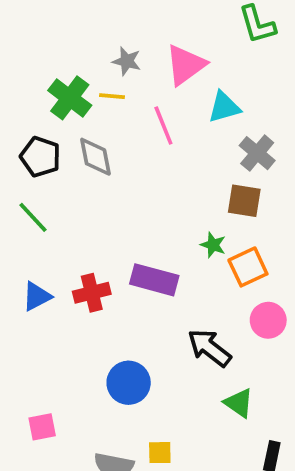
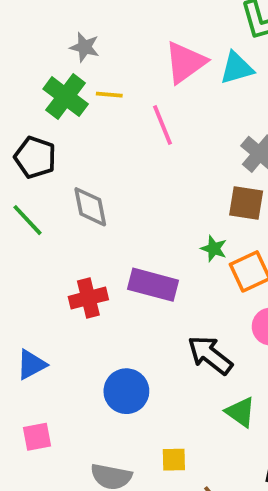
gray star: (127, 61) -> (85, 47), moved
cyan triangle: (224, 107) -> (237, 68), moved
gray diamond: (95, 157) -> (90, 207), moved
blue triangle: (37, 296) -> (31, 365), moved
yellow square: (160, 453) -> (174, 460), moved

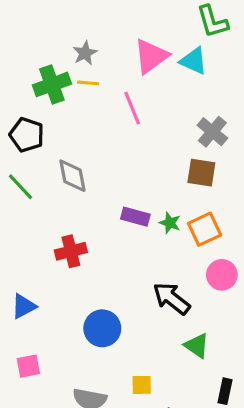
gray star: (85, 47) -> (85, 53), moved, turned 30
cyan triangle: (237, 68) -> (194, 61), turned 40
green cross: (66, 97) -> (52, 84), turned 33
green star: (214, 249) -> (170, 223), moved
purple rectangle: (153, 285) -> (135, 217), moved, size x0.7

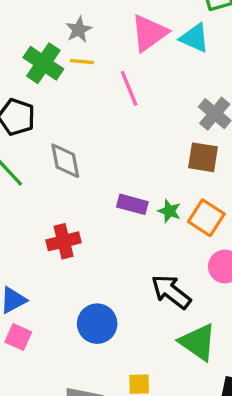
green cross: (52, 84) -> (43, 63), turned -36
orange square: (205, 229) -> (206, 218), turned -32
green triangle: (197, 346) -> (198, 342), size x1.4
pink square: (28, 366) -> (18, 337), moved, turned 35

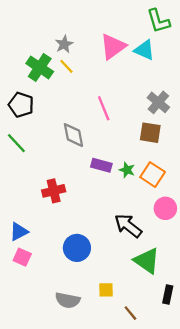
yellow line: (82, 62) -> (66, 66), turned 42
pink line: (129, 88) -> (104, 108), moved
gray diamond: (65, 161) -> (73, 135), moved

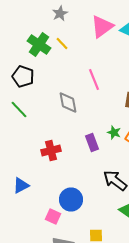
gray star: (64, 44) -> (60, 14), moved
purple rectangle: (101, 165) -> (92, 142), moved, turned 54
pink square: (22, 257) -> (53, 216), moved

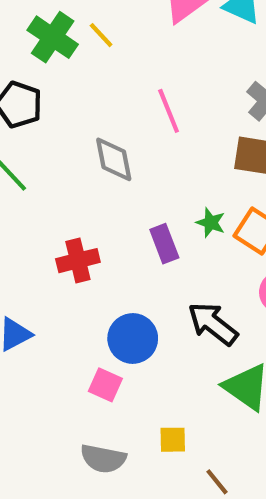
blue circle: (71, 200) -> (133, 339), moved
pink square: (53, 216) -> (105, 385), moved

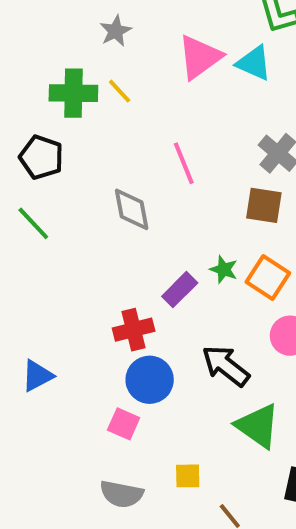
green cross: (53, 37) -> (73, 93), turned -33
purple rectangle: (164, 244) -> (180, 290), turned 66
red cross: (78, 261) -> (134, 330), moved

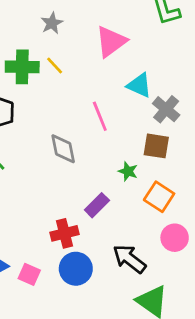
cyan triangle: (254, 63) -> (139, 85), moved
green star: (224, 270) -> (128, 171), moved
pink square: (124, 424) -> (29, 274), moved

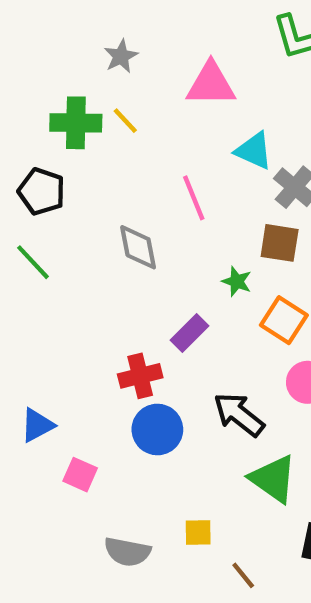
pink triangle: (111, 42) -> (211, 84), turned 36
pink square: (29, 274) -> (80, 475), moved

